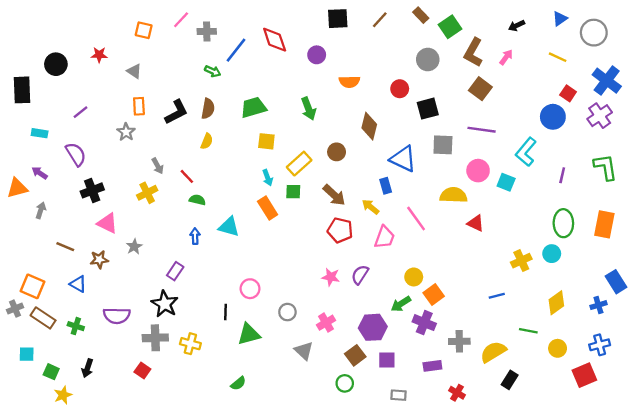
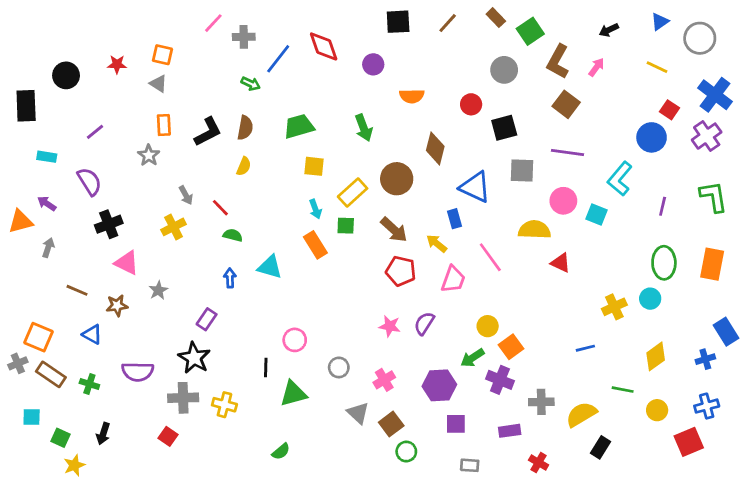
orange square: (144, 30) -> (162, 55), moved
brown circle: (337, 152) -> (397, 179), size x1.5
brown square: (355, 355) -> (391, 424), moved

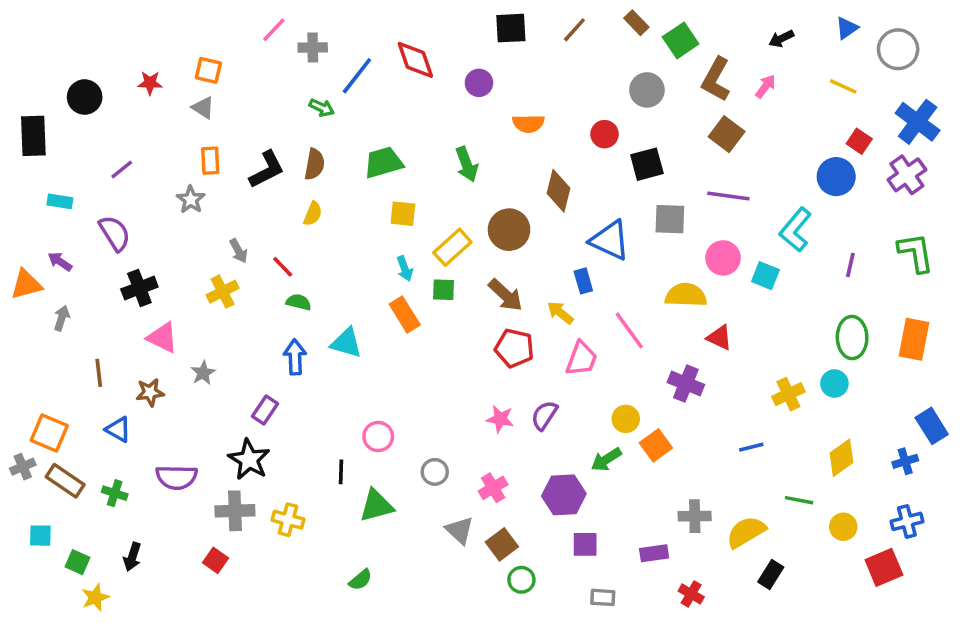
blue arrow: (230, 278) -> (295, 357), size x1.4
brown line: (77, 290) -> (99, 373), turned 60
purple cross: (500, 380) -> (686, 383), moved

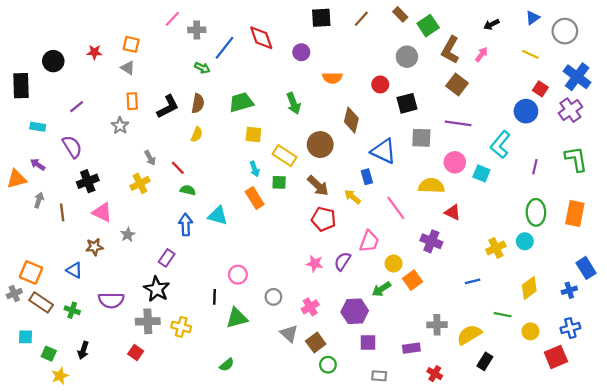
yellow rectangle: (452, 247) -> (285, 156), turned 75
pink trapezoid: (582, 359) -> (369, 241), moved
brown line: (99, 373) -> (62, 212), moved

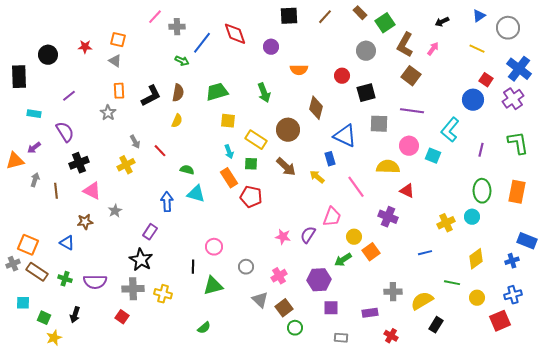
purple arrow: (38, 165) -> (34, 148), turned -72
green semicircle: (188, 190) -> (187, 170), moved
red pentagon: (324, 219) -> (251, 197), moved
blue rectangle: (586, 268) -> (527, 241), turned -36
purple semicircle: (111, 300) -> (95, 282), moved

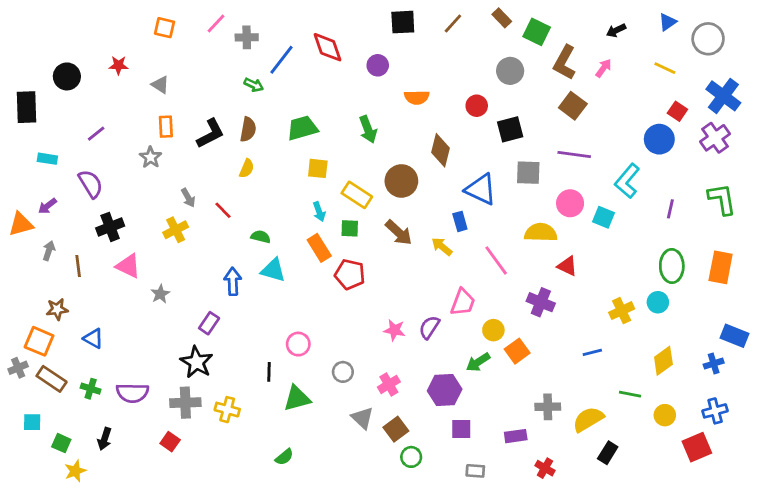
green square: (385, 23) -> (537, 32), turned -30
orange square: (118, 40) -> (164, 28), moved
brown star: (85, 222) -> (57, 309), moved

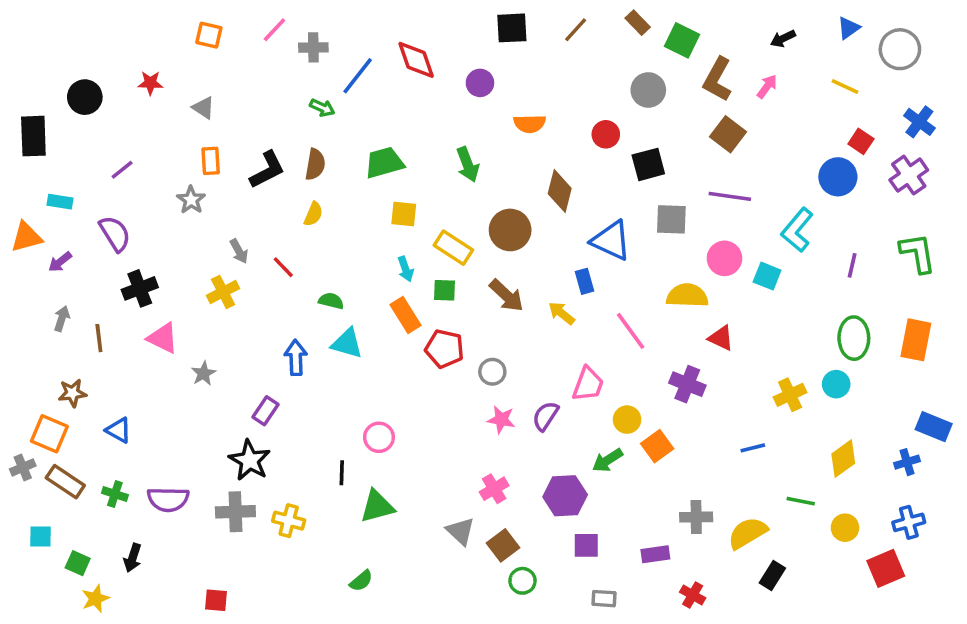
blue cross: (723, 96) -> (919, 122), size x0.7
orange triangle: (21, 224) -> (26, 237), moved
gray circle: (343, 372) -> (492, 372), moved
red square: (170, 442) -> (216, 600), moved, turned -30

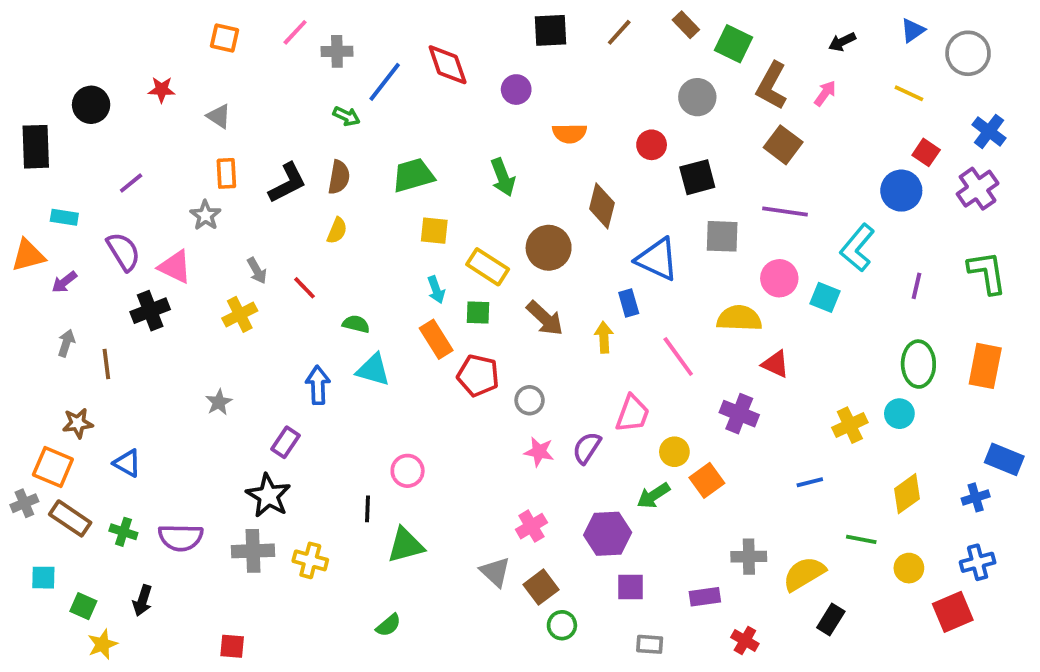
yellow arrow: (561, 313) -> (604, 337), turned 48
pink triangle: (163, 338) -> (175, 267), moved

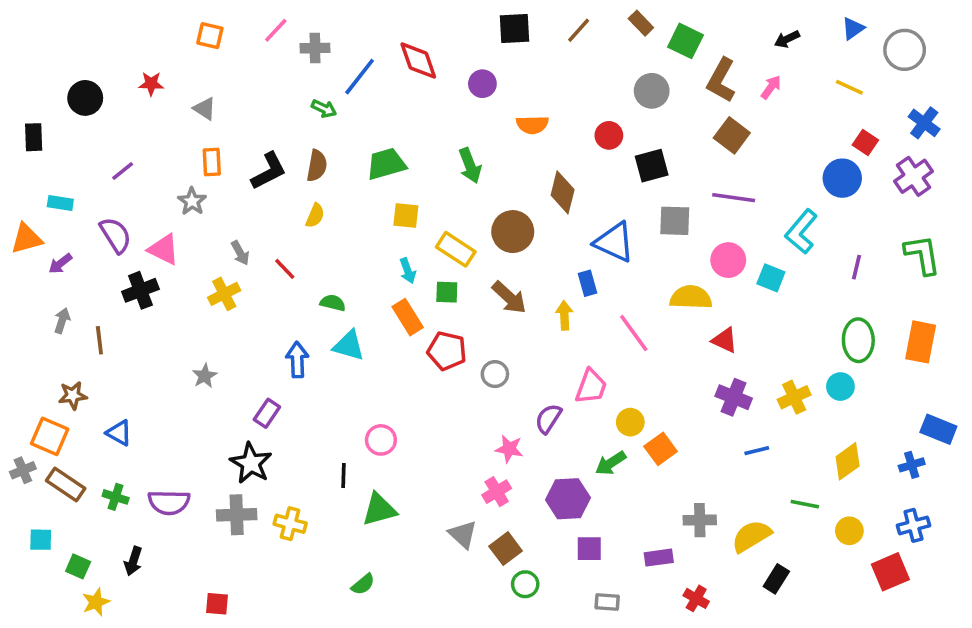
black rectangle: (36, 147) -> (34, 137), size x0.7
purple cross: (739, 414) -> (734, 397), moved
pink star: (539, 452) -> (509, 449), moved

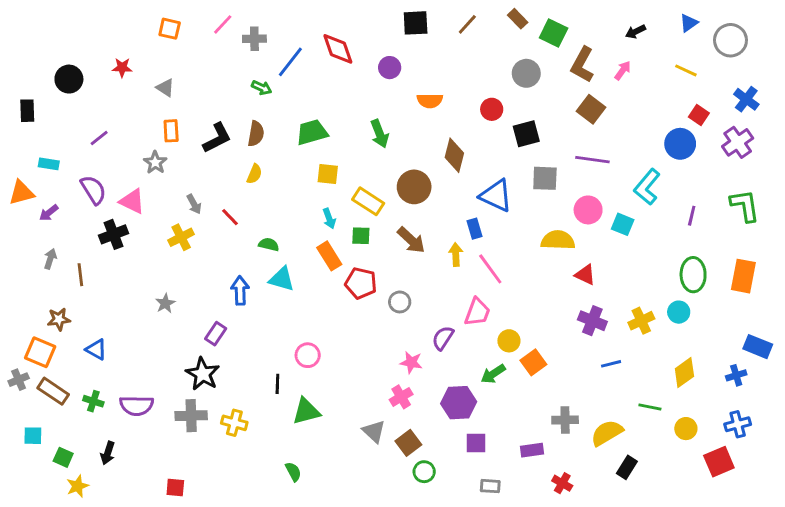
pink line: (634, 333) -> (490, 269), moved
green semicircle: (363, 584) -> (293, 472), turned -78

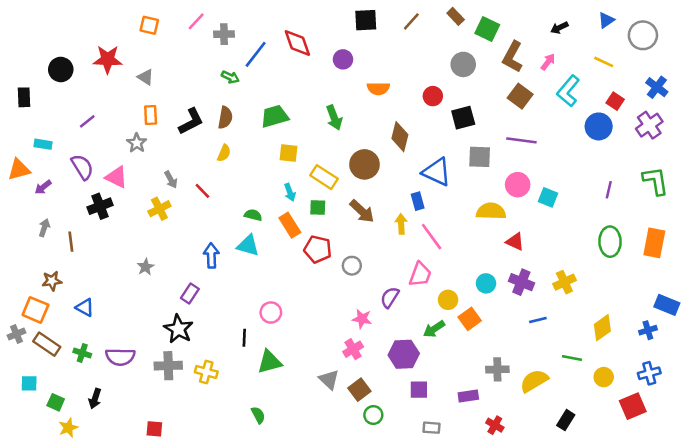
red star: (122, 68) -> (108, 59), size x1.6
cyan L-shape: (647, 187) -> (568, 91), moved
green semicircle: (269, 244) -> (253, 215), moved
cyan circle: (679, 312) -> (486, 283), moved
black rectangle: (627, 467) -> (566, 420), moved

